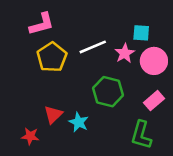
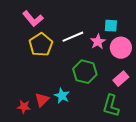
pink L-shape: (42, 24) -> (33, 19), turned 65
red triangle: (53, 115) -> (42, 100), moved

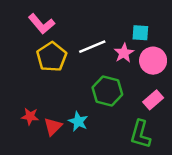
red star: (24, 107) -> (30, 116), moved

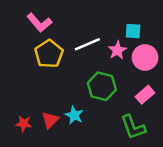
red star: (30, 116) -> (24, 124), moved
green L-shape: (140, 134) -> (133, 127), turned -36

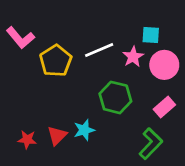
pink L-shape: (39, 23) -> (20, 38), moved
cyan star: (74, 115) -> (84, 130), turned 30
green L-shape: (133, 127) -> (151, 144), turned -116

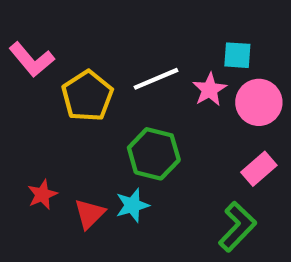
green hexagon: (115, 97) -> (154, 154), moved
red star: (27, 140) -> (42, 195), moved, turned -30

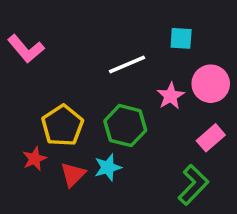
cyan square: (237, 55) -> (181, 38), moved
pink star: (210, 90) -> (171, 96), moved
yellow pentagon: (87, 96) -> (62, 126), moved

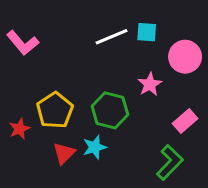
cyan square: (181, 38) -> (147, 32), moved
white line: (127, 65) -> (111, 37), moved
pink circle: (211, 84) -> (185, 57), moved
red star: (35, 159) -> (20, 129), moved

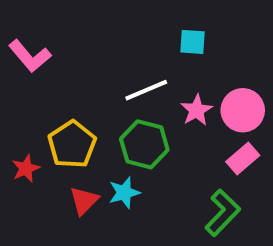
white line: (111, 37) -> (146, 90), moved
pink circle: (185, 57) -> (243, 110), moved

